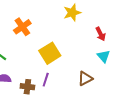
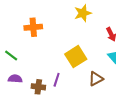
orange cross: (22, 27) -> (33, 27), turned 30
yellow square: (50, 53) -> (76, 57), moved

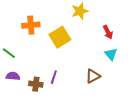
yellow square: (76, 57) -> (60, 37), moved

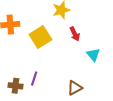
red arrow: (108, 32) -> (75, 34), moved
brown triangle: (93, 76) -> (75, 88), moved

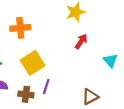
red arrow: (75, 34) -> (81, 41), moved, turned -120
yellow square: (40, 37) -> (33, 63), moved

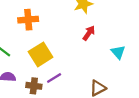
purple line: (46, 87) -> (54, 78), turned 40

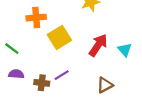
red arrow: (89, 33) -> (98, 45), moved, size x1.5
yellow square: (41, 54) -> (59, 37), moved

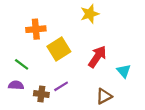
green line: (12, 49) -> (22, 64), moved
cyan triangle: (125, 50) -> (124, 71), moved

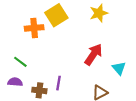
yellow star: (90, 14) -> (99, 13), moved
yellow square: (59, 49) -> (56, 15), moved
purple line: (61, 86) -> (58, 83), turned -48

